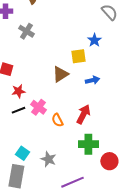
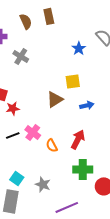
blue star: (94, 40) -> (79, 48), moved
red star: (18, 91) -> (13, 108), moved

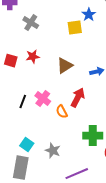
yellow square: (73, 81) -> (75, 28), moved
red star: (13, 108) -> (33, 57), moved
black line: (13, 135) -> (23, 102), turned -48
red arrow: (78, 139) -> (78, 98), moved

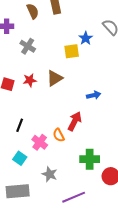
brown triangle: (65, 66) -> (55, 78), moved
pink cross: (43, 99) -> (40, 142), moved
cyan square: (27, 145) -> (20, 158), moved
gray rectangle: (21, 168) -> (18, 191), turned 75

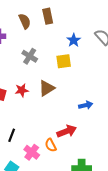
blue star: (86, 38) -> (74, 40), moved
gray cross: (28, 46) -> (30, 56), moved
red arrow: (75, 121) -> (67, 131), turned 42

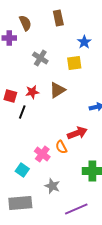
brown semicircle: (25, 21) -> (25, 23), moved
black line: (12, 135) -> (22, 112), moved

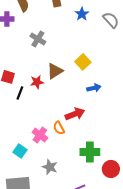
blue star: (84, 42) -> (82, 14), moved
yellow square: (74, 63) -> (83, 62), moved, turned -35
red star: (32, 92) -> (37, 82), moved

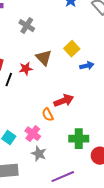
brown triangle: (55, 71) -> (44, 58), turned -42
blue arrow: (94, 88) -> (87, 66), moved
pink cross: (40, 135) -> (33, 134), moved

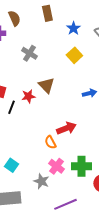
yellow square: (72, 49) -> (74, 55), moved
pink cross: (33, 134) -> (56, 166), moved

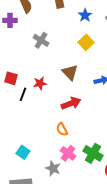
brown triangle: (46, 85) -> (70, 72), moved
red arrow: (66, 128) -> (71, 103), moved
green cross: (81, 166) -> (93, 153), turned 30

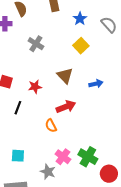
black line: (23, 94) -> (18, 108), moved
orange semicircle: (62, 129) -> (51, 126), moved
cyan square: (23, 152) -> (18, 156), turned -32

